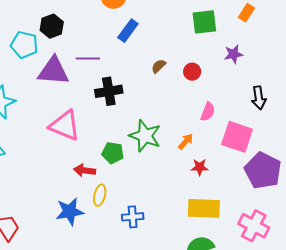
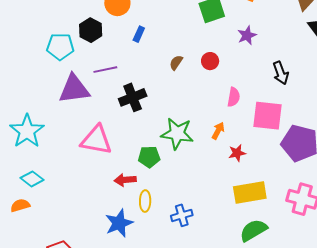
black hexagon: (52, 26) -> (91, 30), moved
blue rectangle: (128, 31) -> (139, 34), size x0.7
cyan pentagon: (24, 45) -> (60, 47), moved

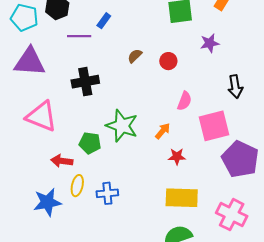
purple line: (105, 70) -> (79, 36), moved
pink square: (267, 116) -> (214, 126), turned -32
blue cross: (182, 215) -> (107, 193), moved

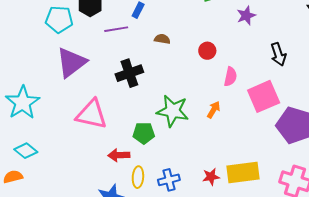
brown semicircle: (135, 56) -> (162, 39), moved, turned 63
red circle: (168, 61) -> (207, 51), moved
purple triangle: (30, 62) -> (71, 62), turned -32
red star: (177, 156) -> (211, 177), moved

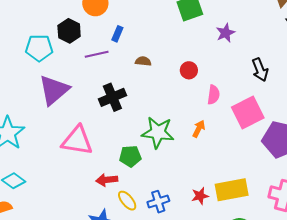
yellow ellipse: (138, 177) -> (127, 201), turned -40

